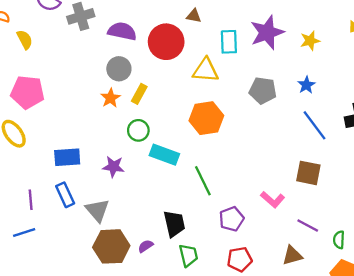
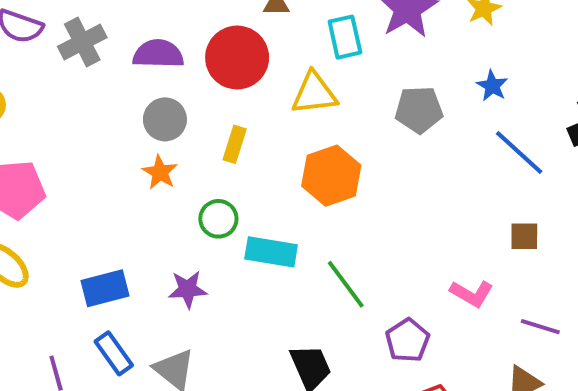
yellow rectangle: (139, 94) -> (235, 144), moved
brown square: (308, 173) -> (524, 236), size x0.7

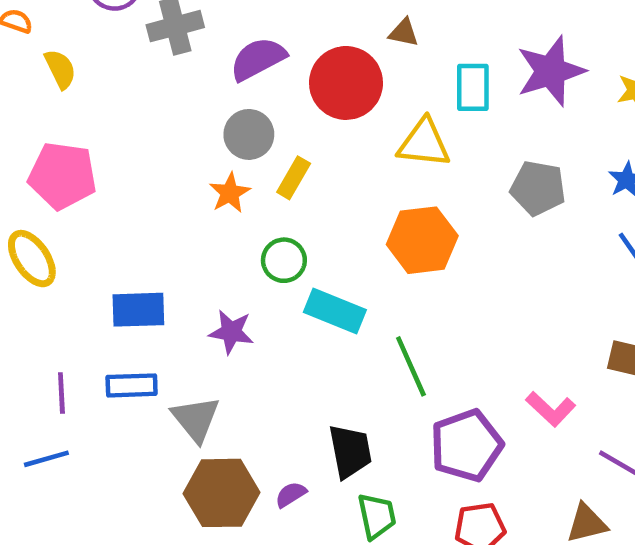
purple semicircle: (158, 54) -> (258, 59), turned -42
yellow rectangle: (235, 144) -> (294, 178), moved
purple pentagon: (408, 340) -> (466, 445), size x1.4
blue rectangle: (114, 353) -> (132, 385), turned -69

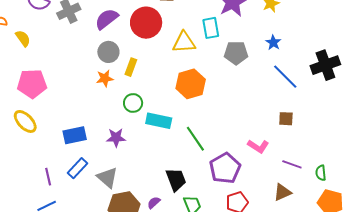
cyan rectangle: (473, 87) -> (211, 28), moved
orange star: (230, 193) -> (105, 78), turned 30
blue rectangle: (132, 385) -> (77, 168), turned -35

